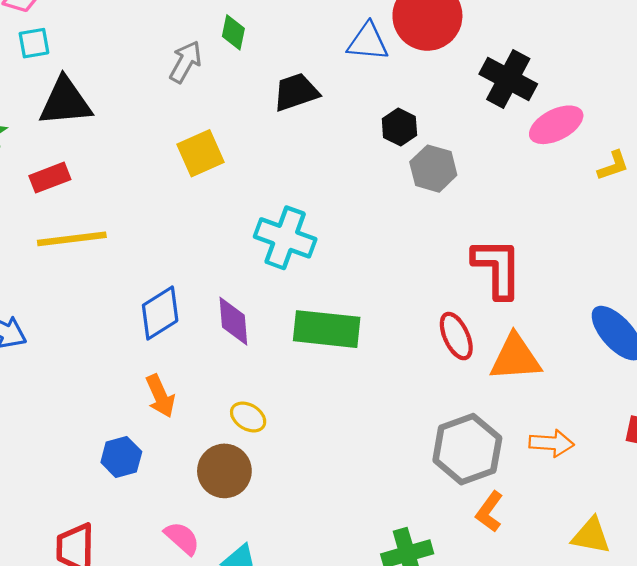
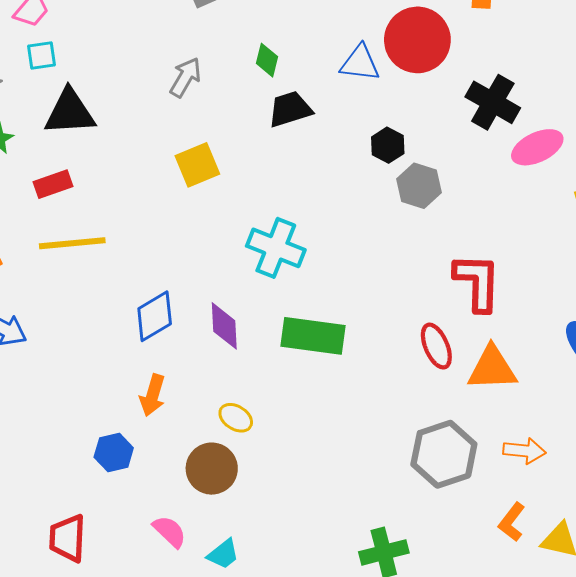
green diamond: (233, 32) -> (267, 60), moved
orange arrow: (160, 396) -> (153, 395), turned 39
orange L-shape: (489, 512) -> (512, 522), moved

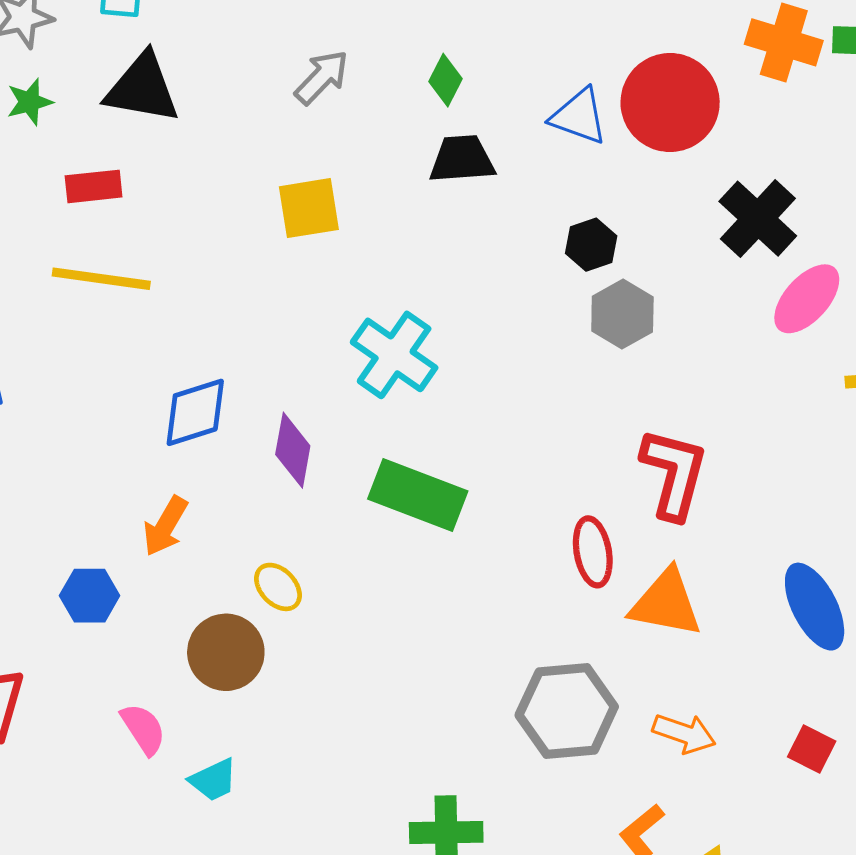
pink ellipse: (537, 147) -> (807, 299), turned -36

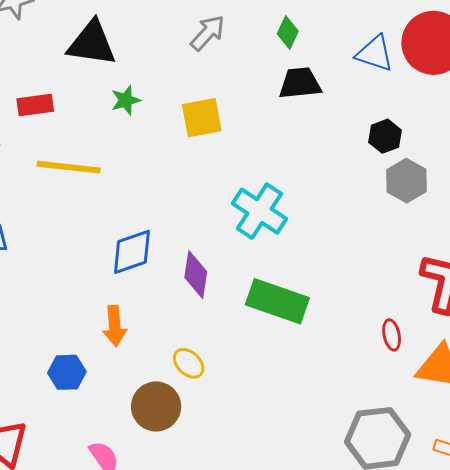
green star: (30, 102) -> (126, 100), moved
red rectangle: (94, 186) -> (35, 105), moved
orange arrow: (165, 526) -> (115, 326), turned -33
red ellipse: (593, 552) -> (392, 335), size x0.7

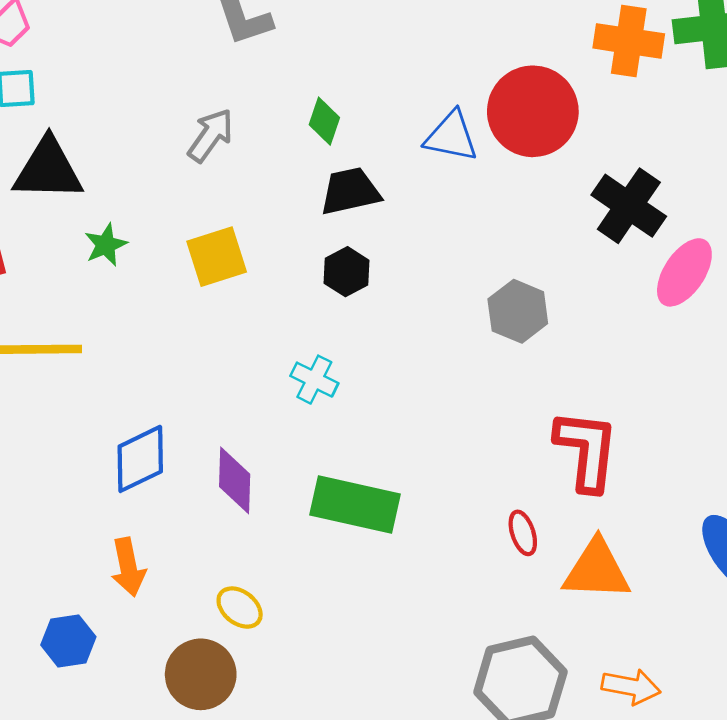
black hexagon: (385, 136) -> (346, 272), moved
cyan cross: (259, 211) -> (314, 380), size x0.6

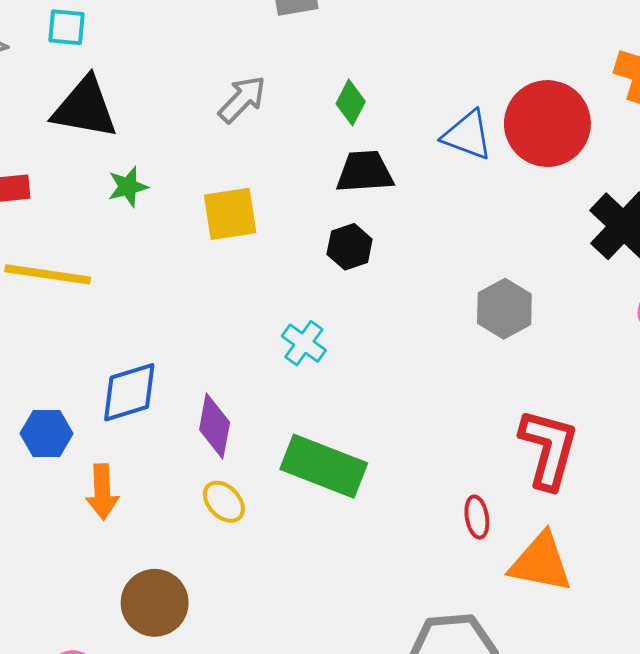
yellow ellipse: (240, 608) -> (224, 502), moved
blue hexagon: (68, 641) -> (46, 434), moved

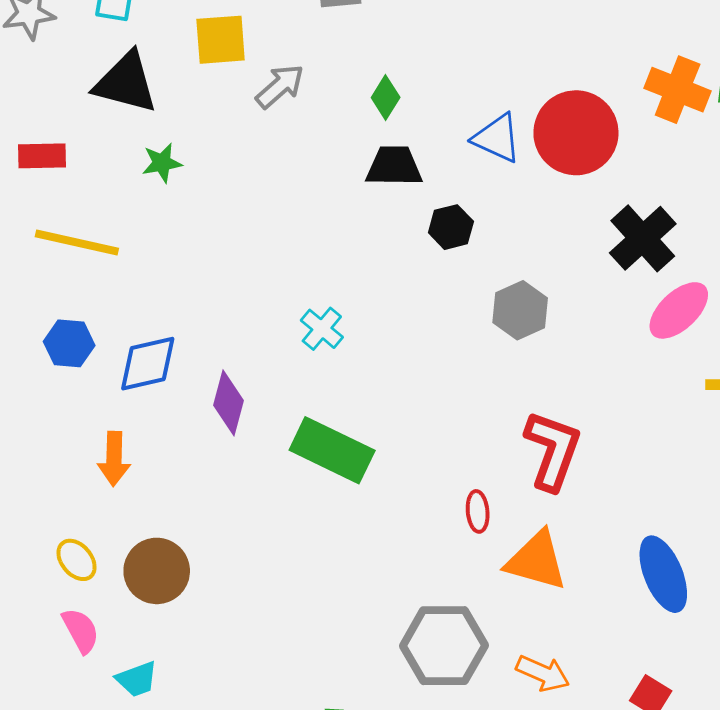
yellow square: (230, 214) -> (221, 40), moved
black hexagon: (350, 247) -> (451, 227), moved
blue hexagon: (46, 434) -> (69, 343), moved
yellow ellipse: (224, 502) -> (77, 560), moved

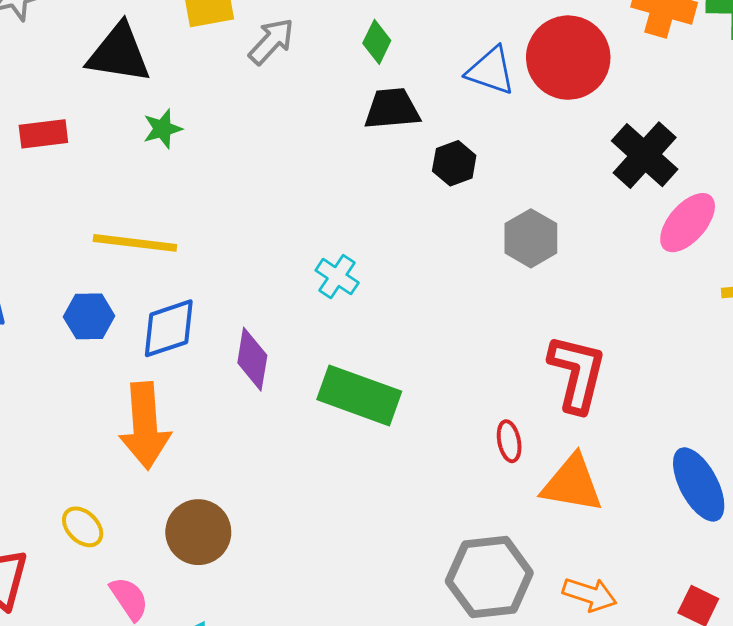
yellow line: (77, 243) -> (135, 243), moved
orange arrow: (114, 459) -> (145, 426), size x1.6
yellow ellipse: (77, 560) -> (83, 527), moved

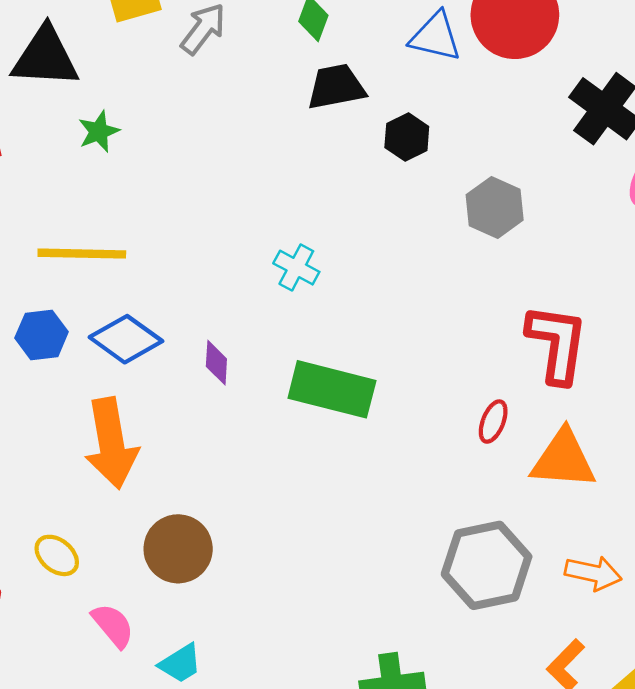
blue diamond: (169, 328) -> (126, 339), turned 60
purple diamond: (252, 359) -> (216, 363), size x0.7
red ellipse: (509, 441) -> (493, 422), turned 39

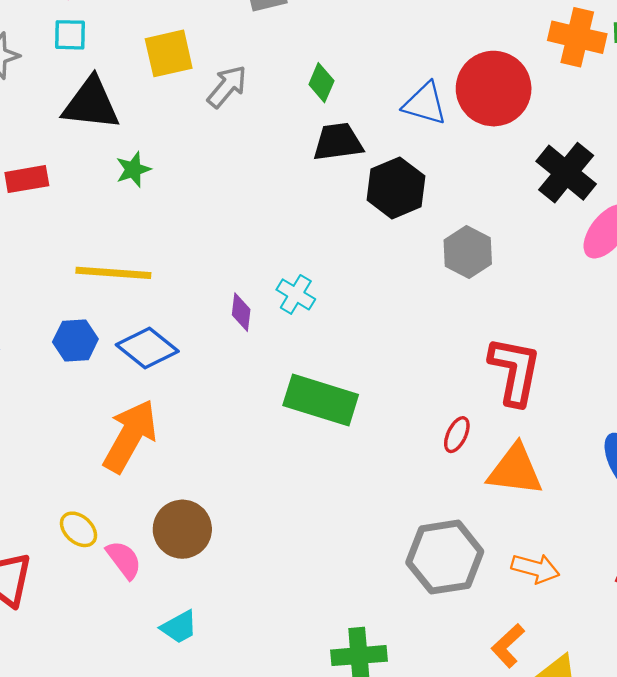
black hexagon: (407, 137) -> (396, 188), size x1.5
purple diamond: (216, 363) -> (241, 312), moved
orange arrow: (111, 443) -> (130, 436), turned -144
pink semicircle: (113, 625) -> (124, 560), moved

